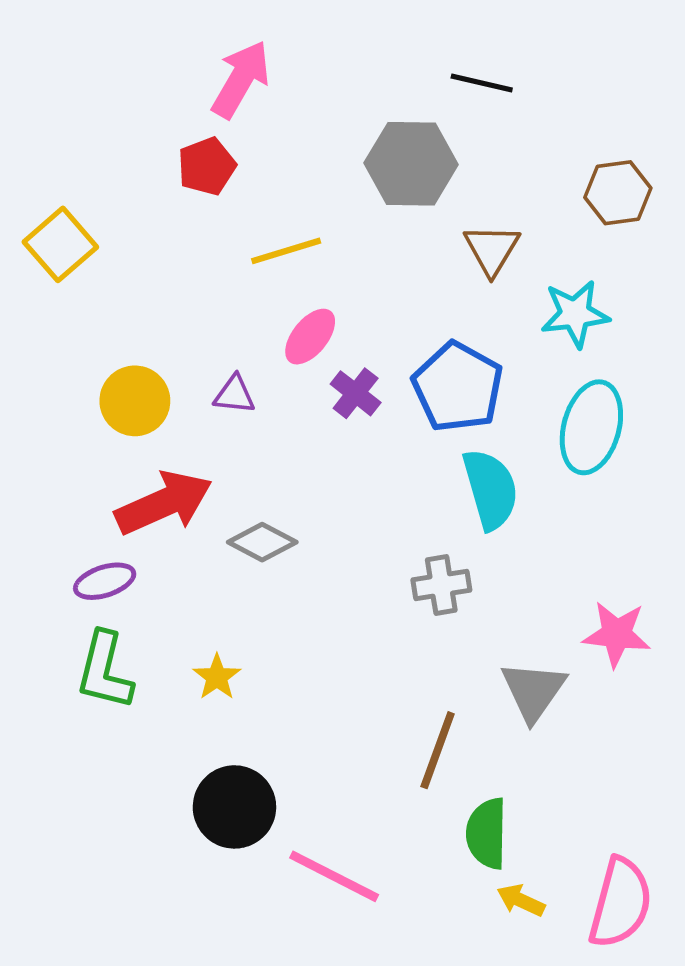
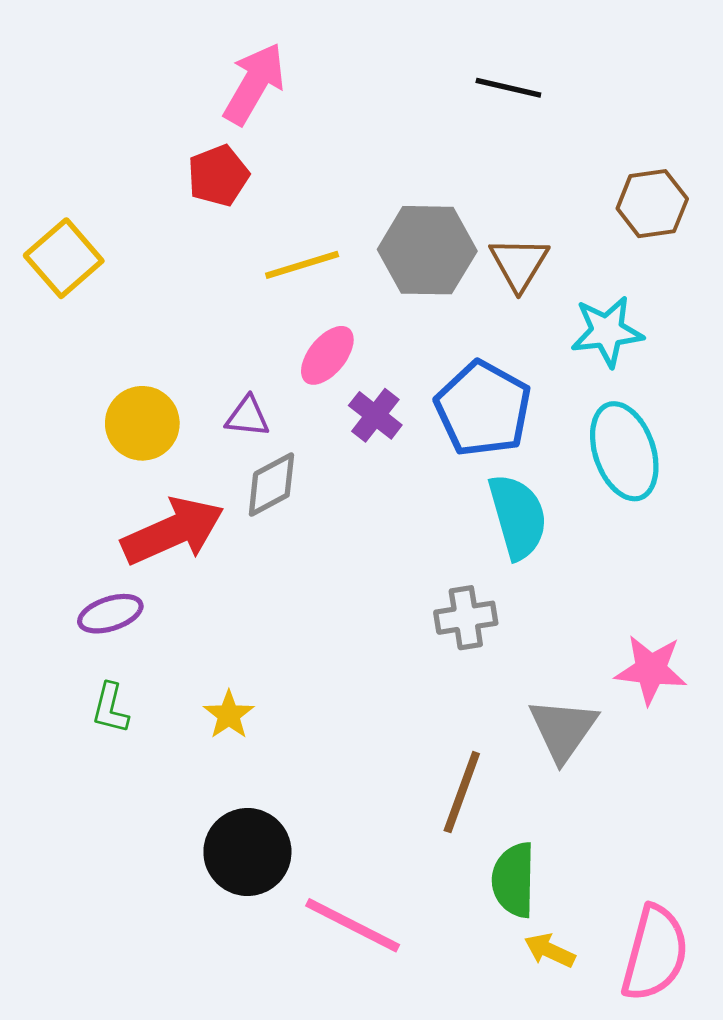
gray hexagon: (411, 164) -> (427, 250), moved
cyan ellipse: (591, 427) -> (624, 451), turned -34
gray diamond: (262, 542) -> (271, 485), moved, turned -56
green L-shape: (105, 671) -> (110, 708), size x0.6

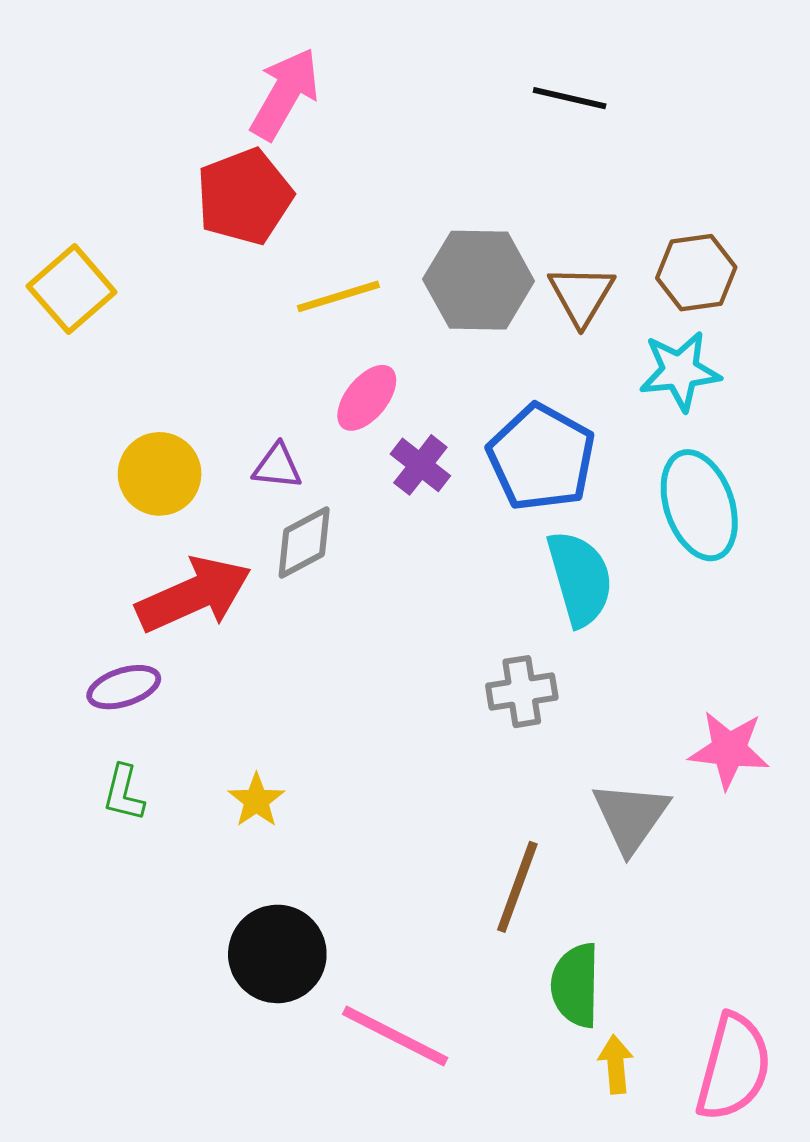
red pentagon: (218, 176) -> (245, 197), size x1.4
brown hexagon: (652, 204) -> (696, 273), moved
yellow arrow: (550, 951) -> (616, 1064), turned 60

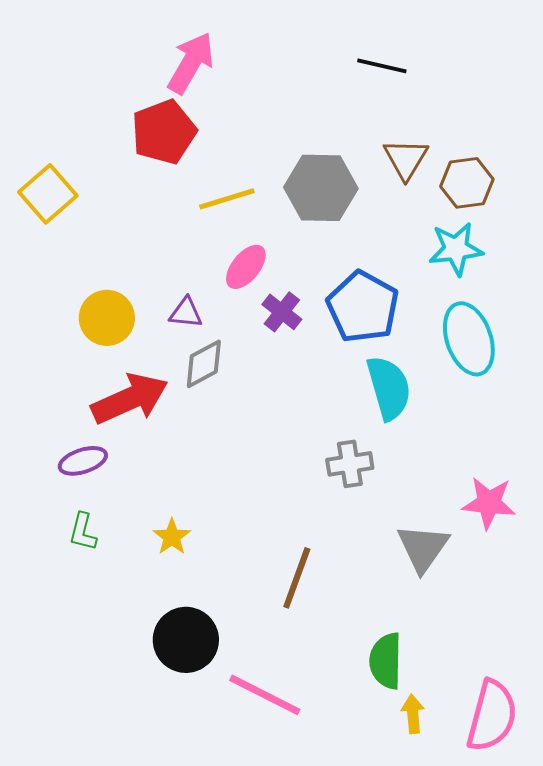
brown triangle: (581, 295) -> (406, 159), moved
brown line: (517, 887) -> (297, 578), moved

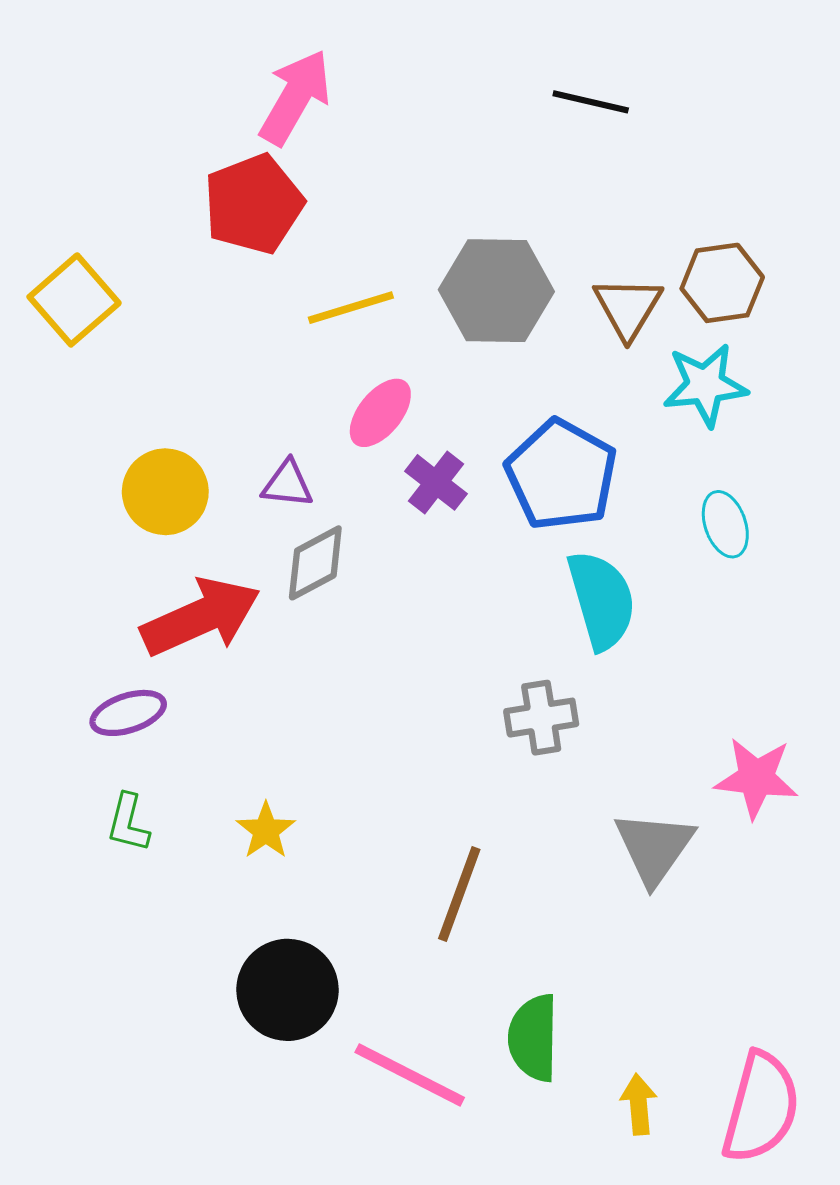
brown triangle: (406, 159) -> (628, 308), moved
cyan ellipse: (469, 339) -> (725, 524), size x0.6
green semicircle: (386, 661) -> (533, 1038), moved

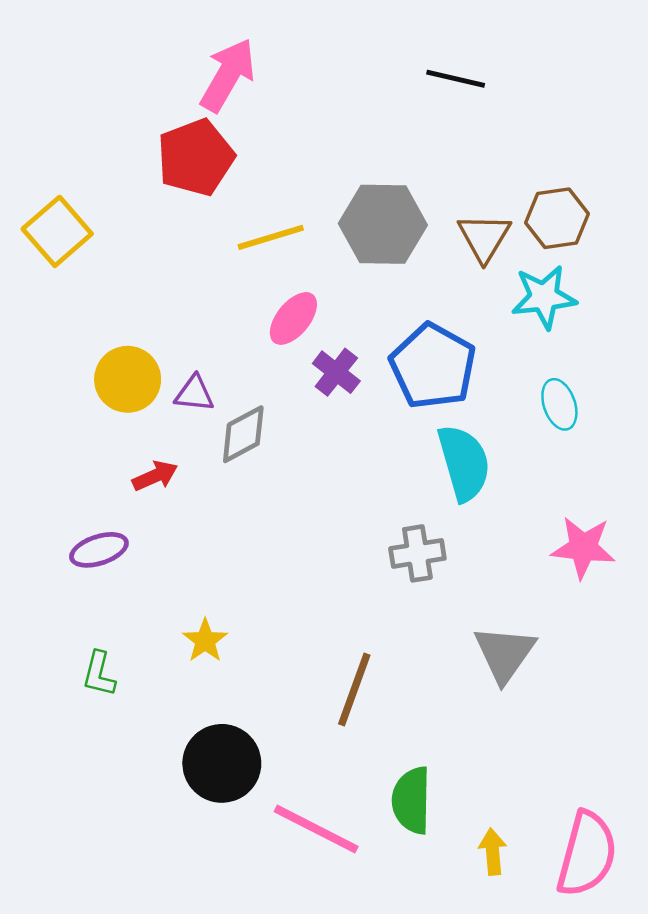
purple triangle: (287, 484) -> (194, 394), moved
red arrow: (201, 617) -> (155, 476), size x0.5
pink star: (756, 778) -> (583, 547), moved
green L-shape: (128, 823) -> (99, 674), moved

